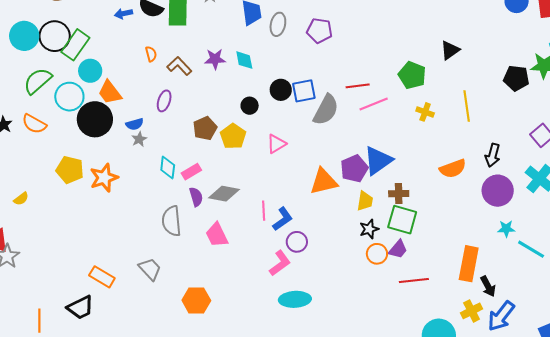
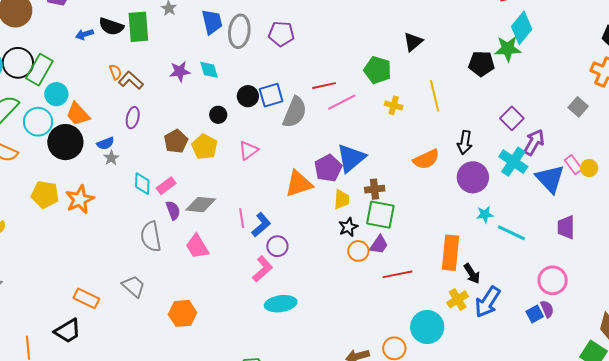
gray ellipse: (278, 24) -> (239, 31), size x1.4
brown L-shape: (179, 66) -> (131, 80), moved

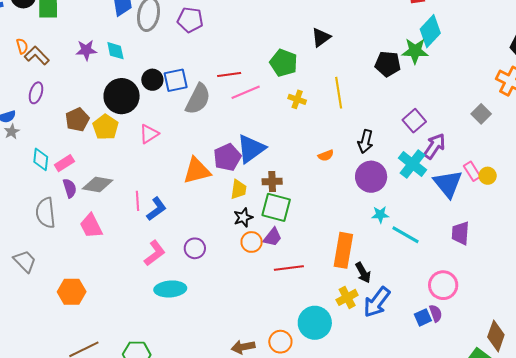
black circle: (218, 115) -> (122, 96), size x2.0
orange semicircle: (426, 159) -> (326, 155), size x0.6
purple circle: (277, 246) -> (195, 248), moved

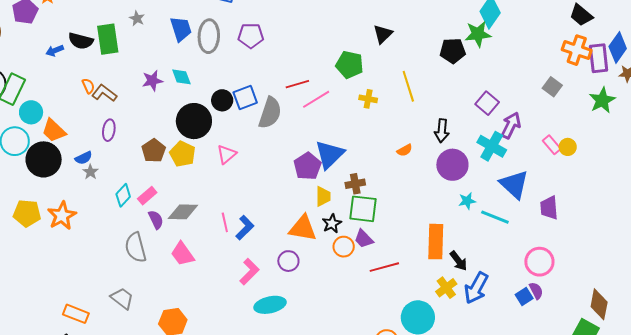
cyan diamond: (41, 159) -> (123, 195), turned 45
orange triangle: (197, 171) -> (303, 228), moved, turned 32
blue triangle: (448, 184) -> (514, 184), moved
purple trapezoid: (273, 237) -> (364, 239), turned 105

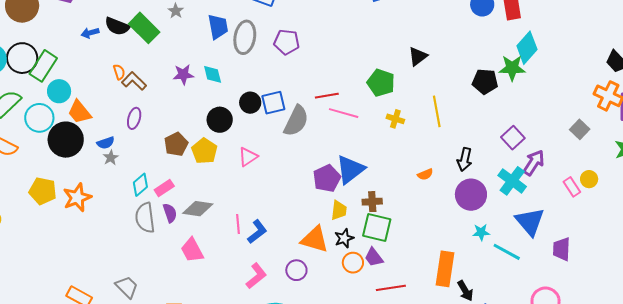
green rectangle: (108, 39) -> (144, 28), turned -44
pink line: (316, 99) -> (344, 113), turned 40
black circle: (194, 121) -> (220, 120), size x0.7
yellow circle: (568, 147) -> (589, 179), moved
gray semicircle: (136, 247) -> (145, 218), moved

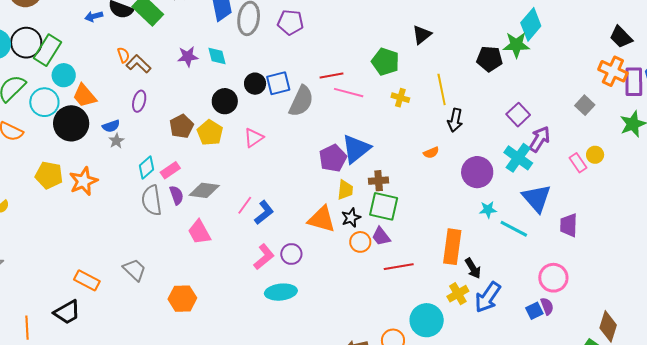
black arrow: (465, 159) -> (455, 120), moved
pink line: (238, 224) -> (245, 205), turned 42
purple circle: (296, 270) -> (291, 254), moved

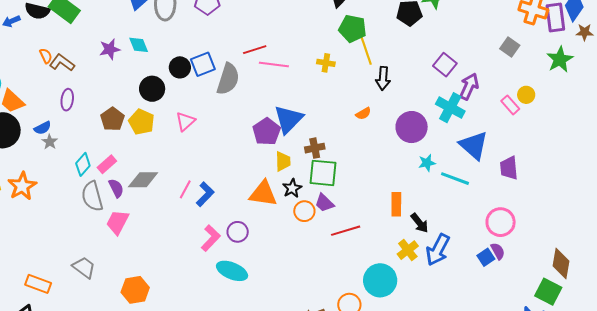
green pentagon: (385, 62) -> (352, 29), moved
pink trapezoid: (199, 232) -> (117, 222), moved, turned 64
orange rectangle: (452, 247) -> (396, 204), size x0.7
cyan ellipse: (281, 292) -> (232, 271), turned 36

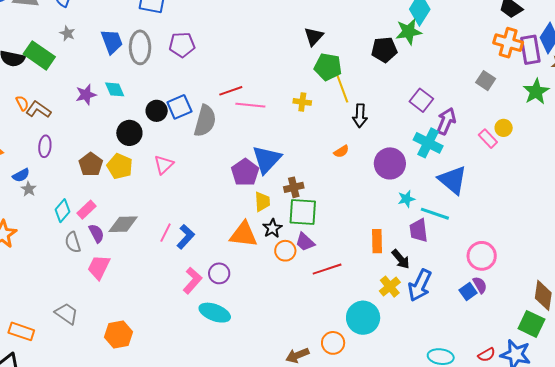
purple trapezoid: (509, 168) -> (419, 230), moved
gray semicircle: (92, 196) -> (73, 242), size x0.7

